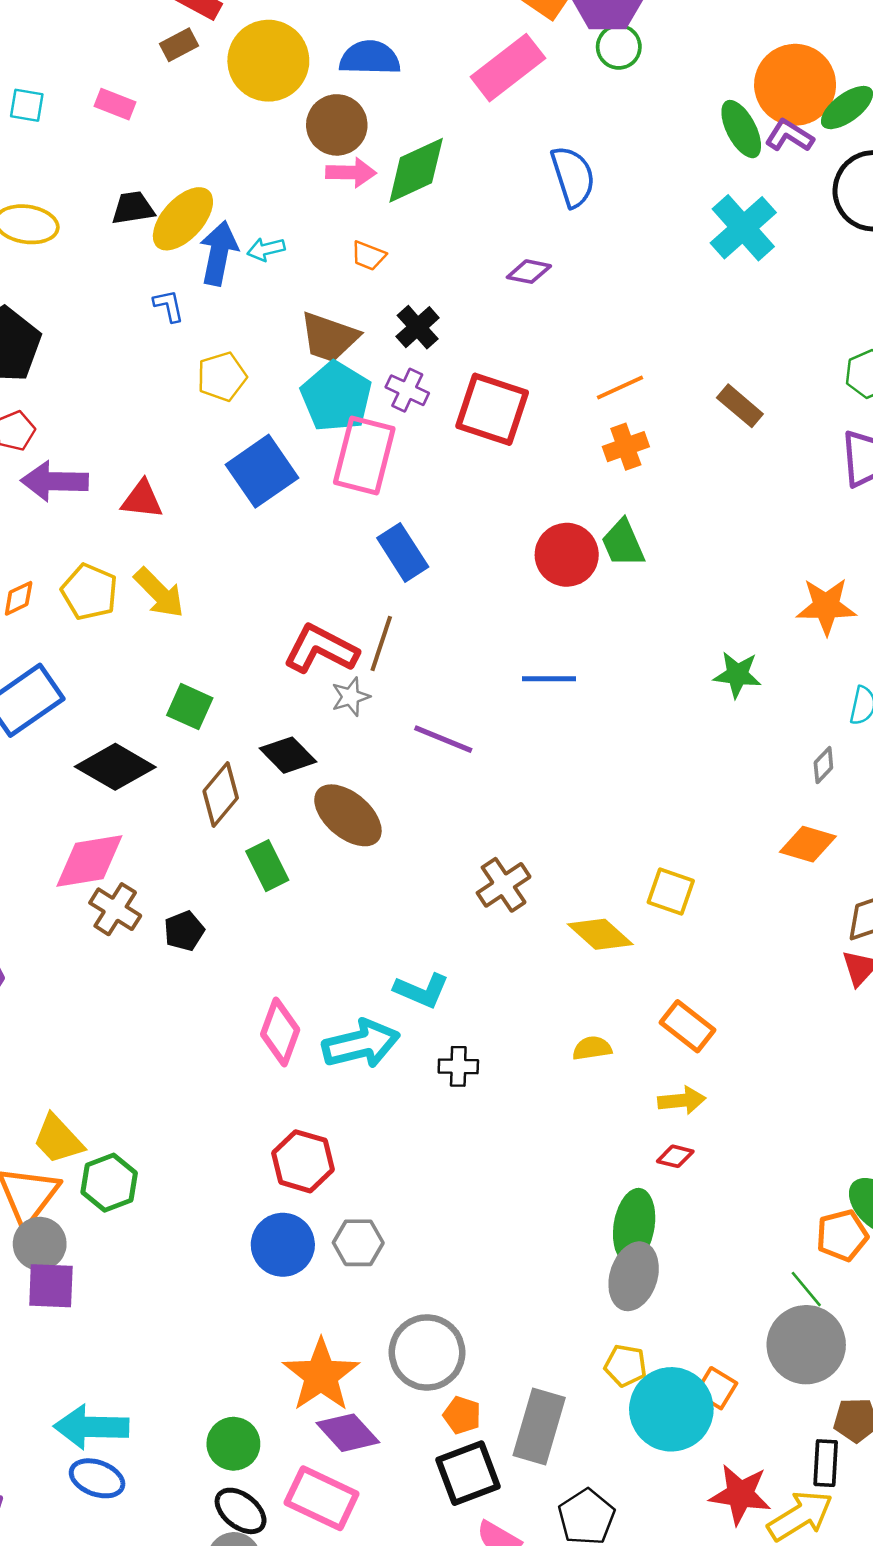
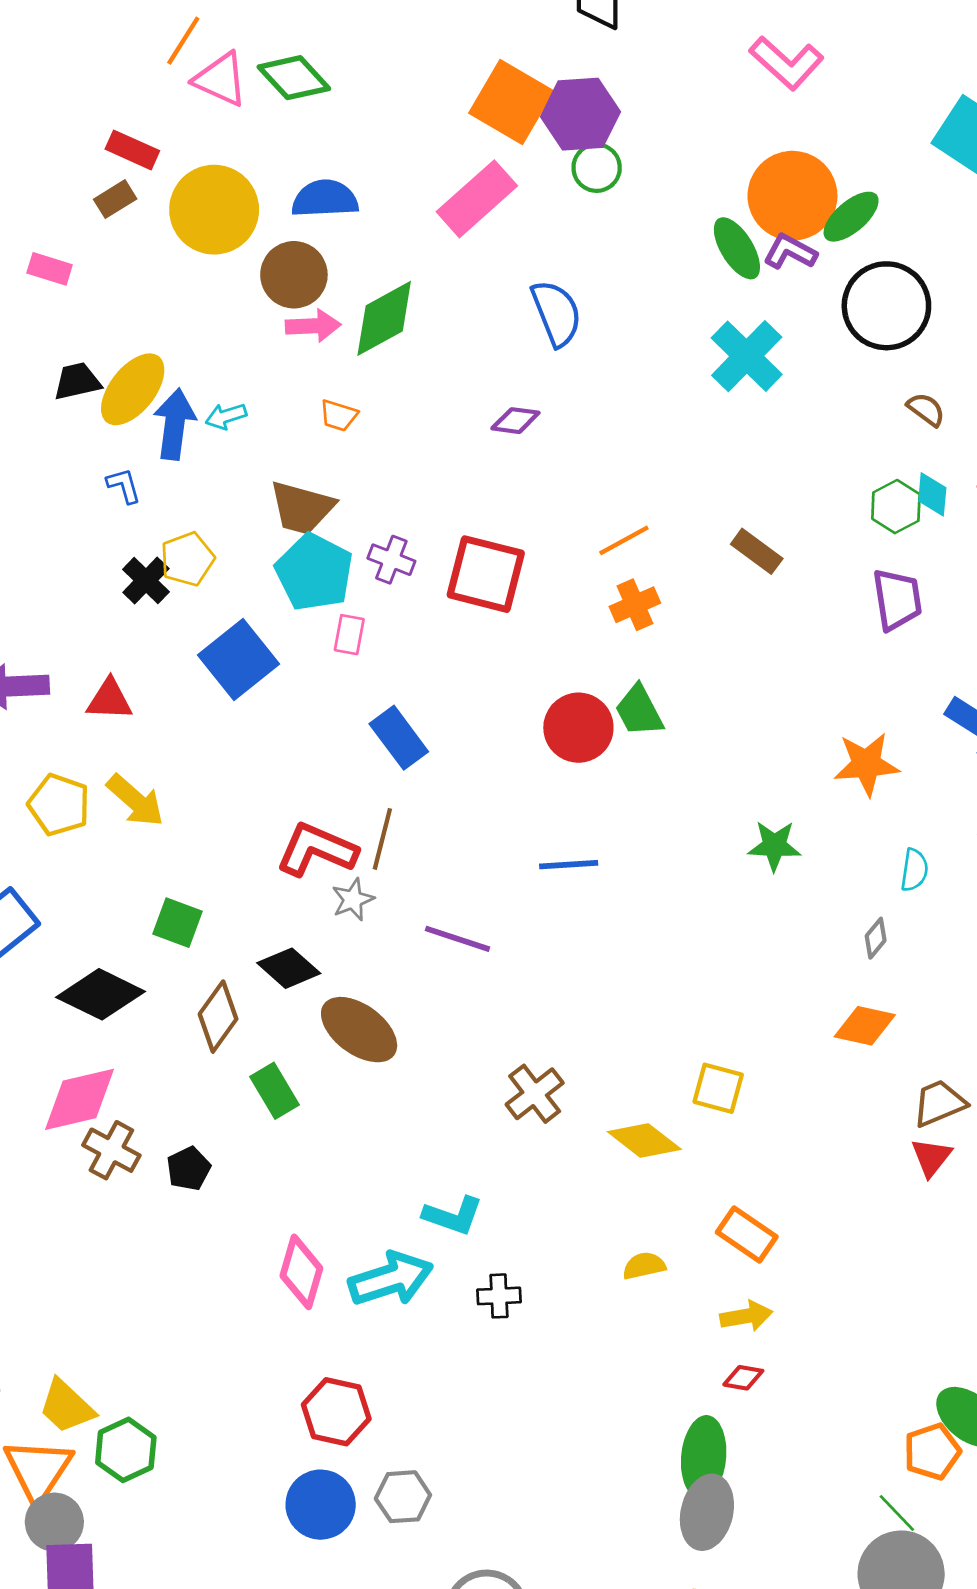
black cross: (418, 327) -> (146, 581), moved
pink rectangle: (364, 456) -> (349, 635), size x0.5

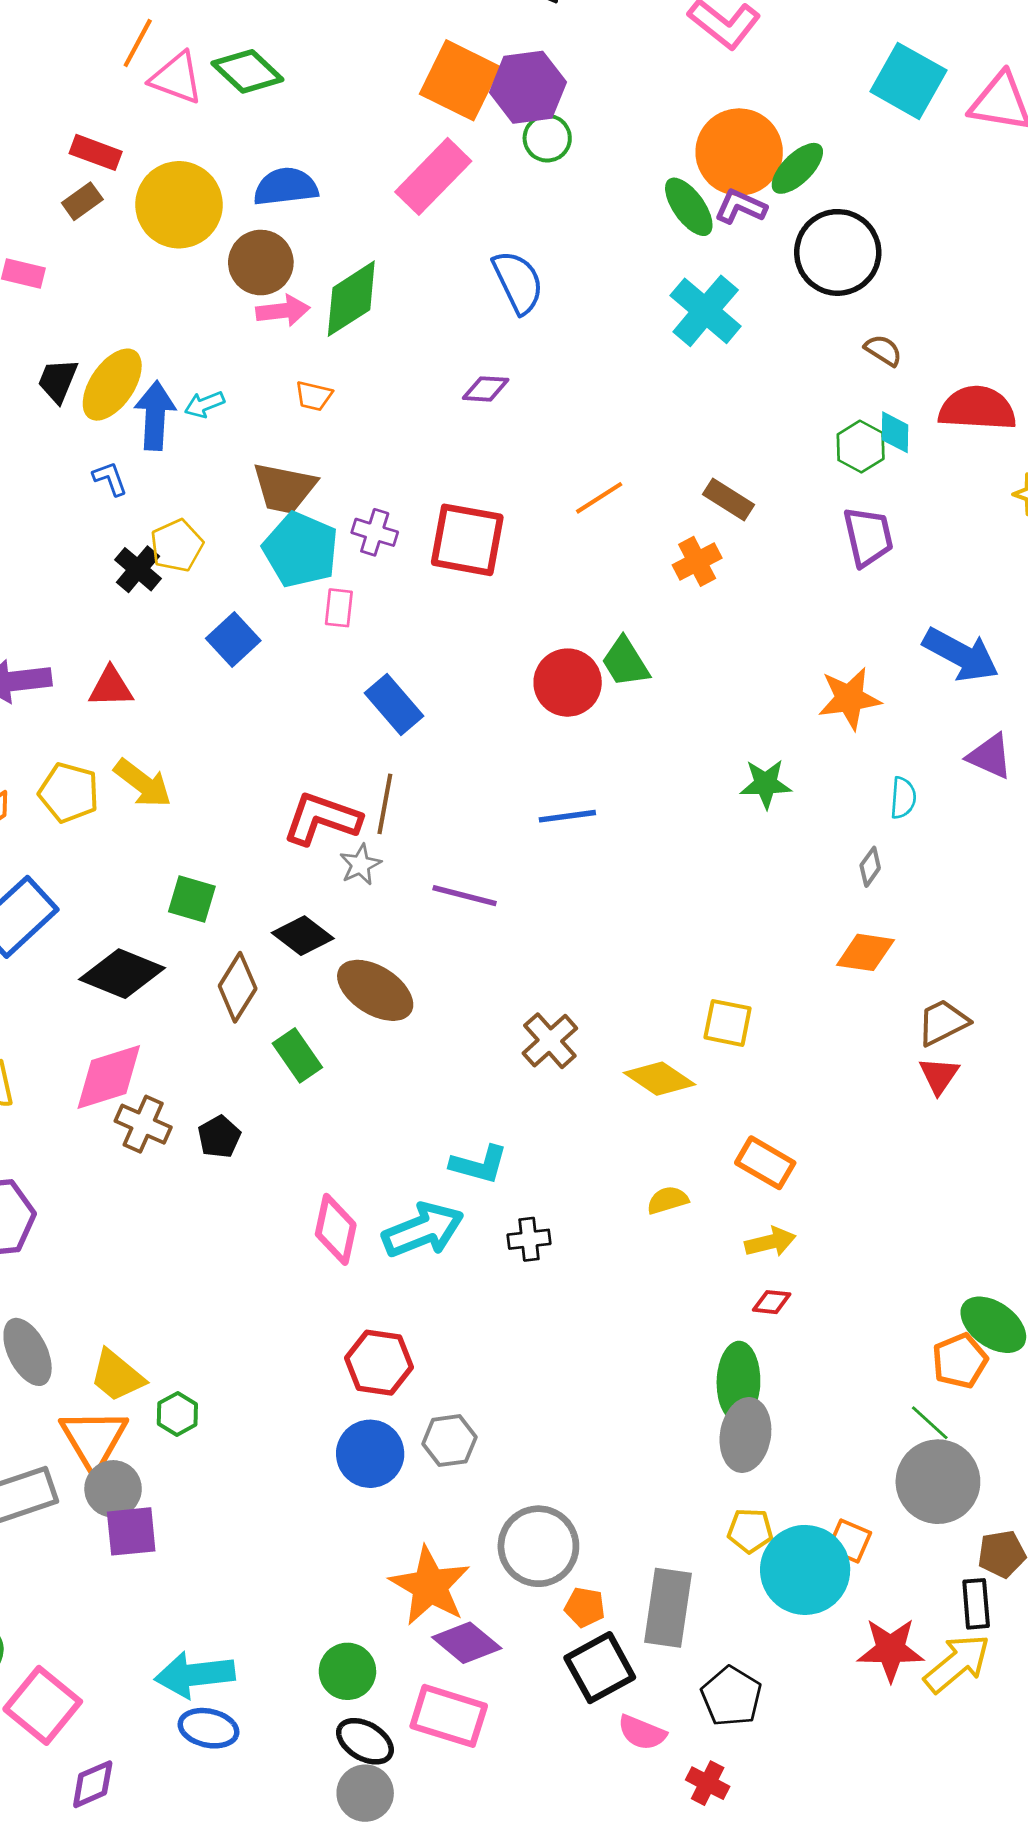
black trapezoid: (77, 381) -> (58, 381), turned -51
orange cross: (635, 605) -> (697, 561), moved
blue square: (239, 659) -> (233, 640), size x0.7
green hexagon: (126, 1450) -> (177, 1414), size x0.7

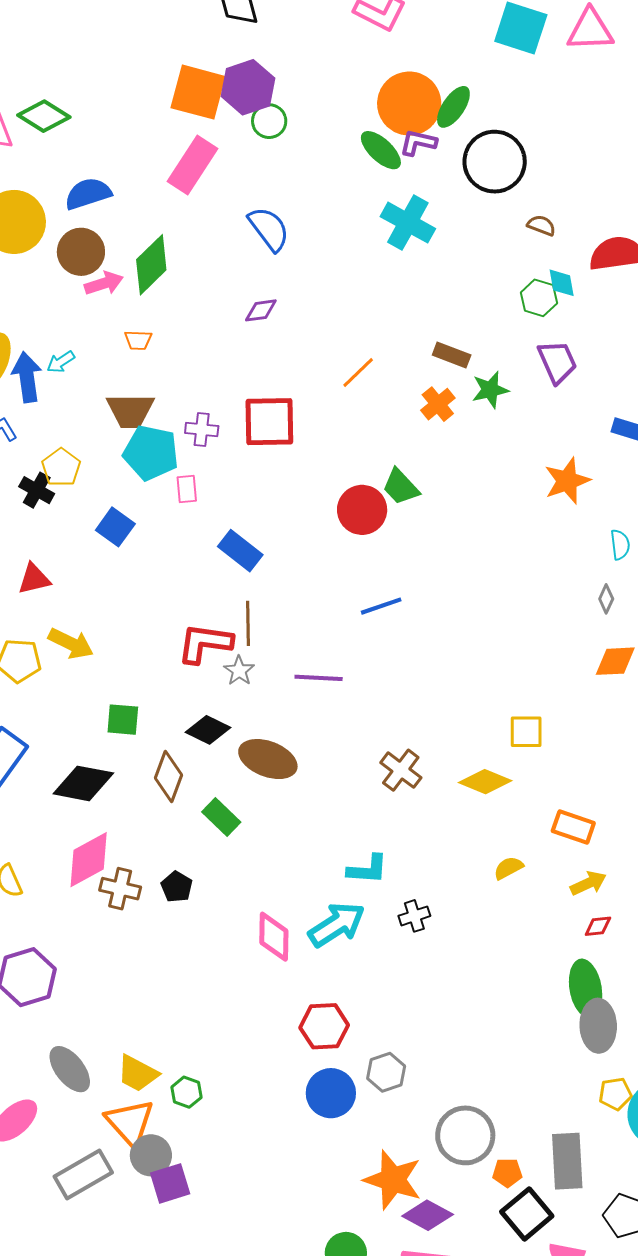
green star: (766, 784) -> (490, 390), moved

